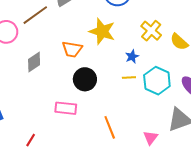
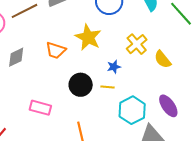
black circle: (85, 79) -> (81, 85), moved
cyan hexagon: (157, 81) -> (132, 110), moved

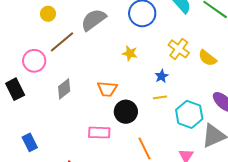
yellow star: (88, 37) -> (130, 53), size x0.6
orange trapezoid: (56, 50) -> (107, 89), moved
black circle: (81, 85) -> (126, 112), moved

